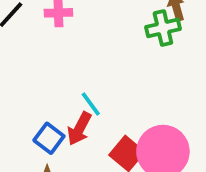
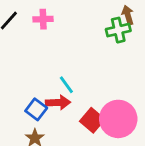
red arrow: (79, 129) -> (58, 103), turned -120

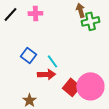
brown arrow: (128, 15) -> (80, 10), moved
blue square: (36, 109) -> (28, 55), moved

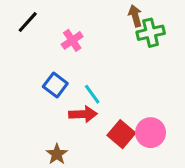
pink cross: (35, 13) -> (72, 40), moved, turned -32
pink circle: (90, 86) -> (151, 133), size x0.7

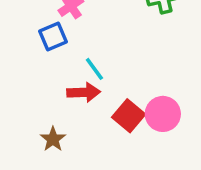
blue square: (55, 85) -> (53, 37), moved, turned 30

